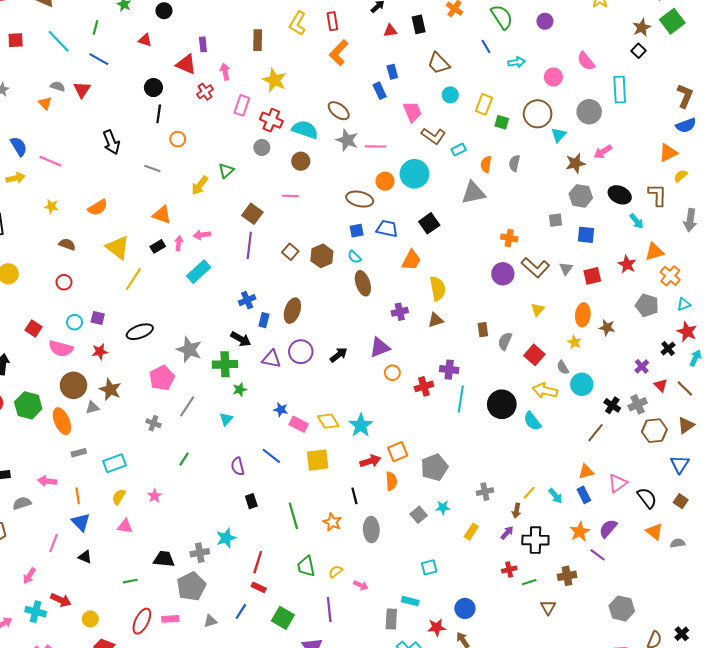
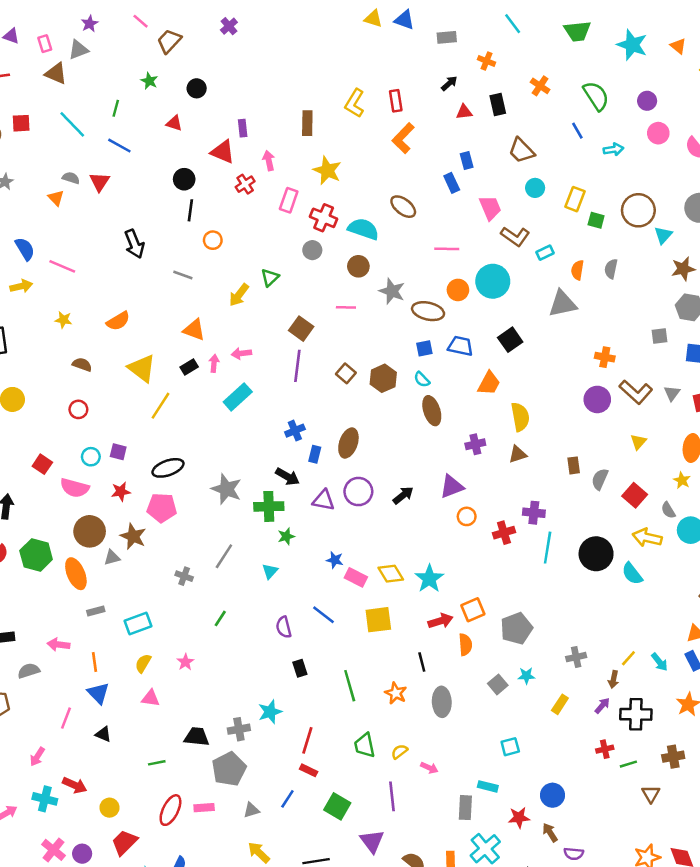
pink circle: (553, 77) -> (658, 133), moved
gray star: (347, 140) -> (392, 291), moved
pink pentagon: (162, 378) -> (162, 508), moved, turned 30

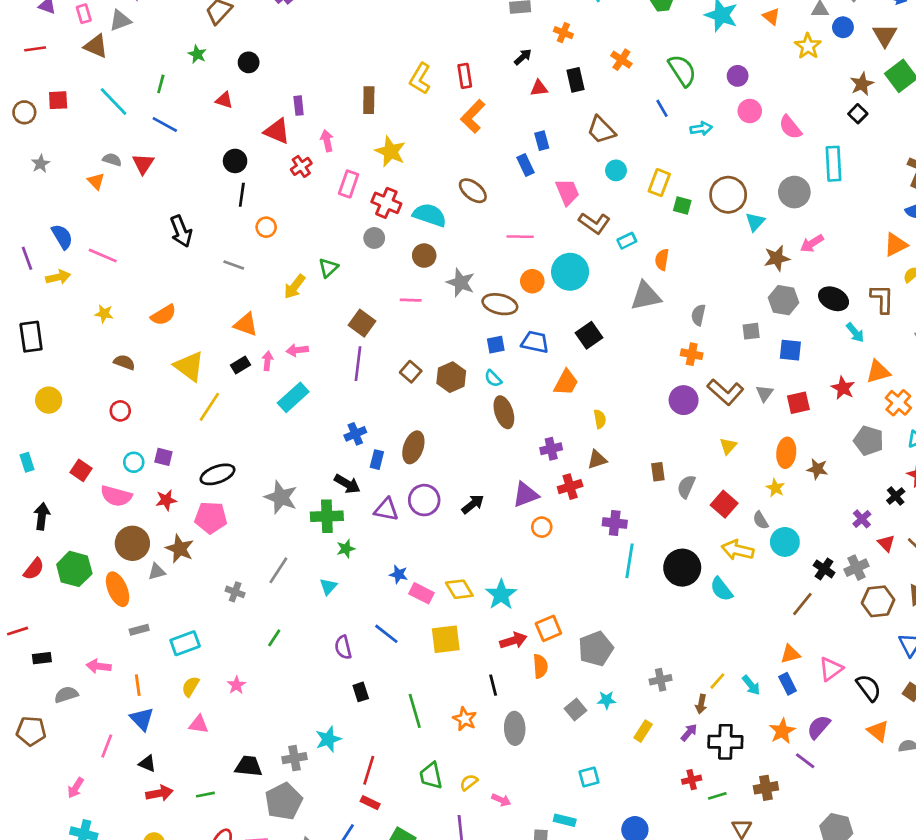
gray semicircle: (611, 269) -> (698, 315), moved
yellow semicircle: (520, 417) -> (600, 419), size x0.6
red cross: (504, 533) -> (570, 487), moved
red arrow: (75, 785) -> (159, 793), moved, turned -35

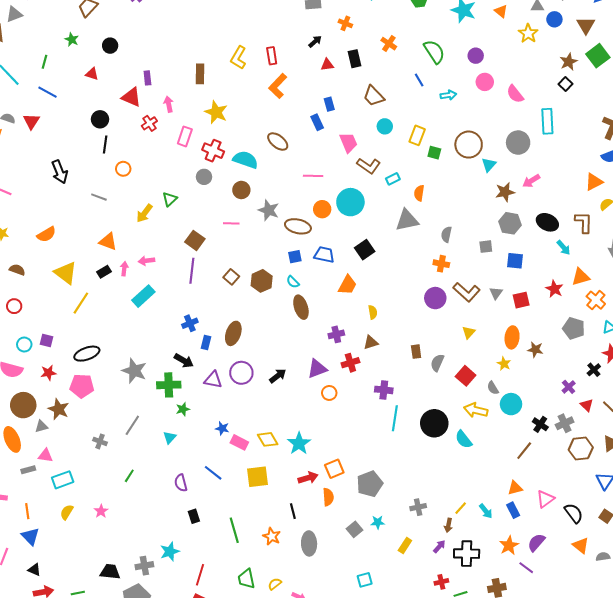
pink triangle: (199, 724) -> (45, 456), moved

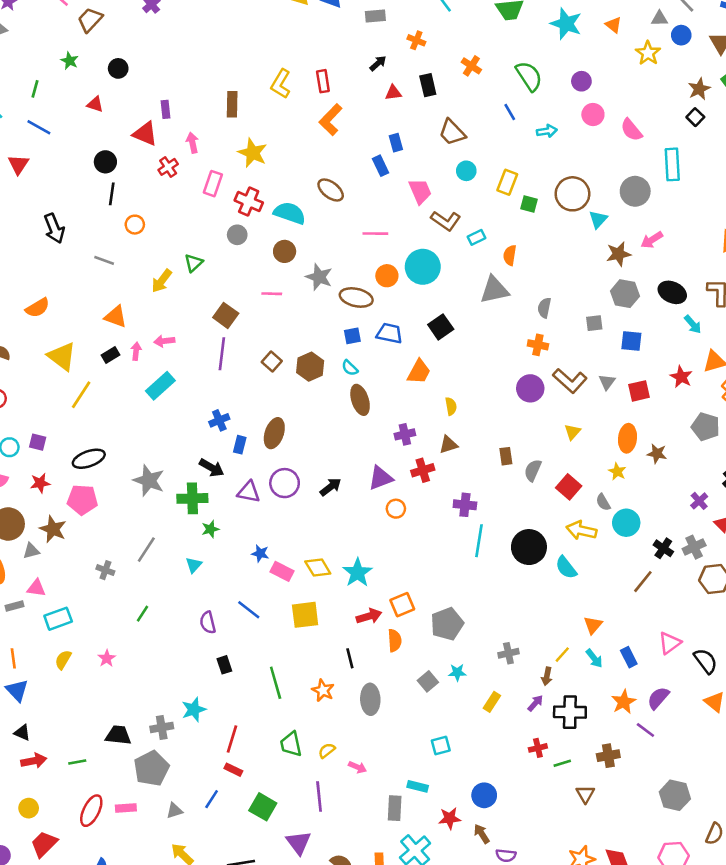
orange triangle: (515, 488) -> (593, 625), moved, turned -35

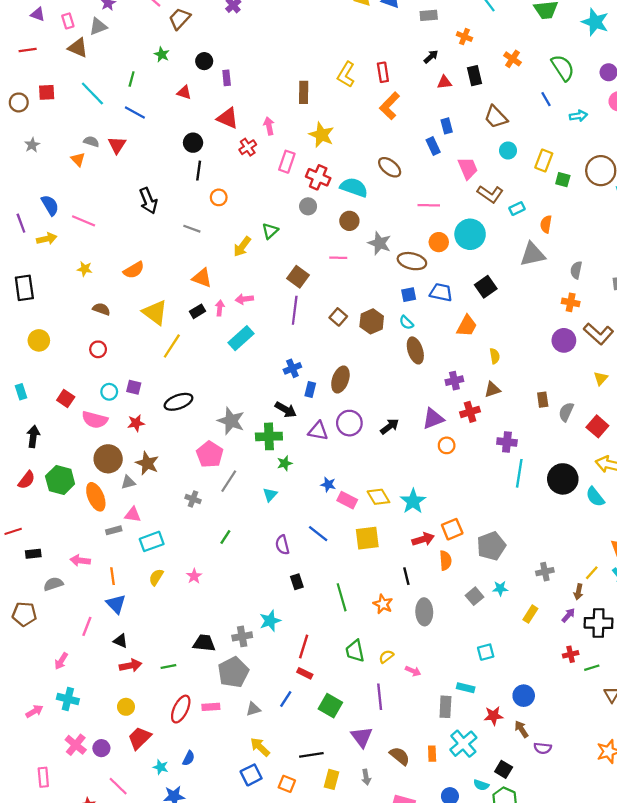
purple rectangle: (166, 109) -> (227, 78), moved
pink pentagon: (82, 500) -> (210, 454), moved, turned 30

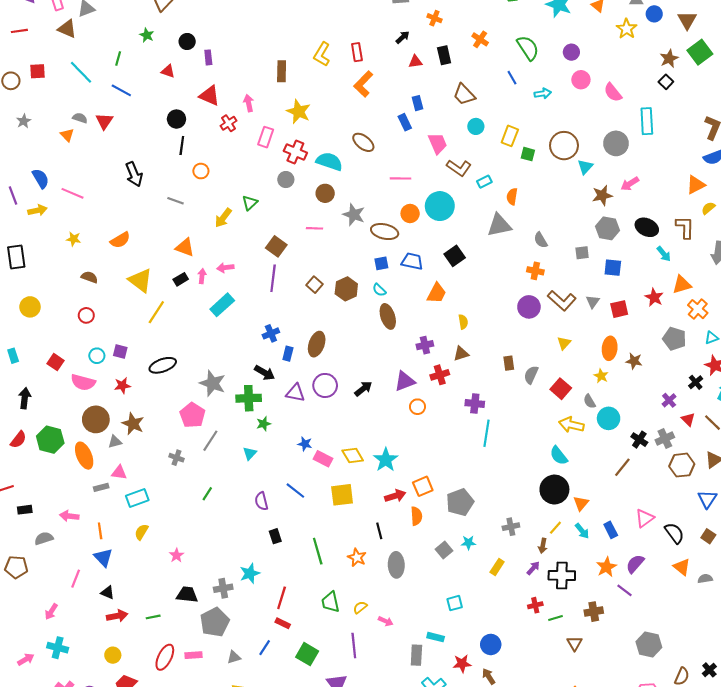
gray semicircle: (576, 270) -> (541, 240), turned -42
black circle: (563, 479) -> (554, 490), moved
pink star: (194, 576) -> (176, 555), moved

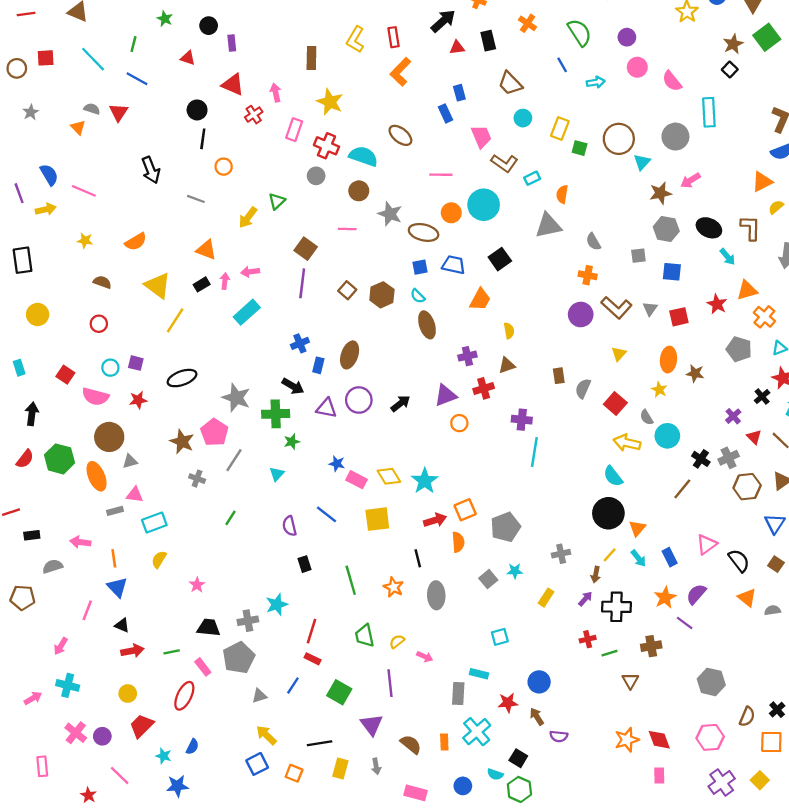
black arrow: (403, 37) -> (443, 21), size x1.6
brown star: (133, 424) -> (182, 442), moved
pink rectangle: (193, 655) -> (203, 667), moved, turned 56

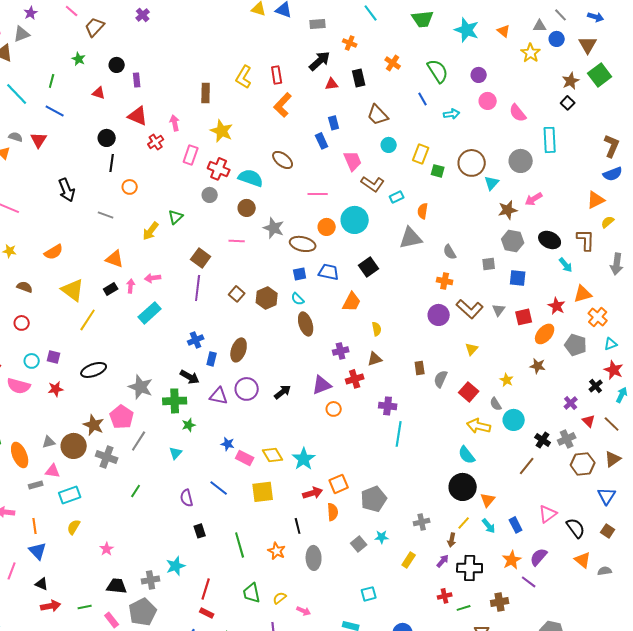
orange ellipse: (668, 360) -> (545, 334), moved, turned 35
brown circle: (109, 437) -> (74, 446), moved
gray cross: (197, 479) -> (107, 457), size x1.5

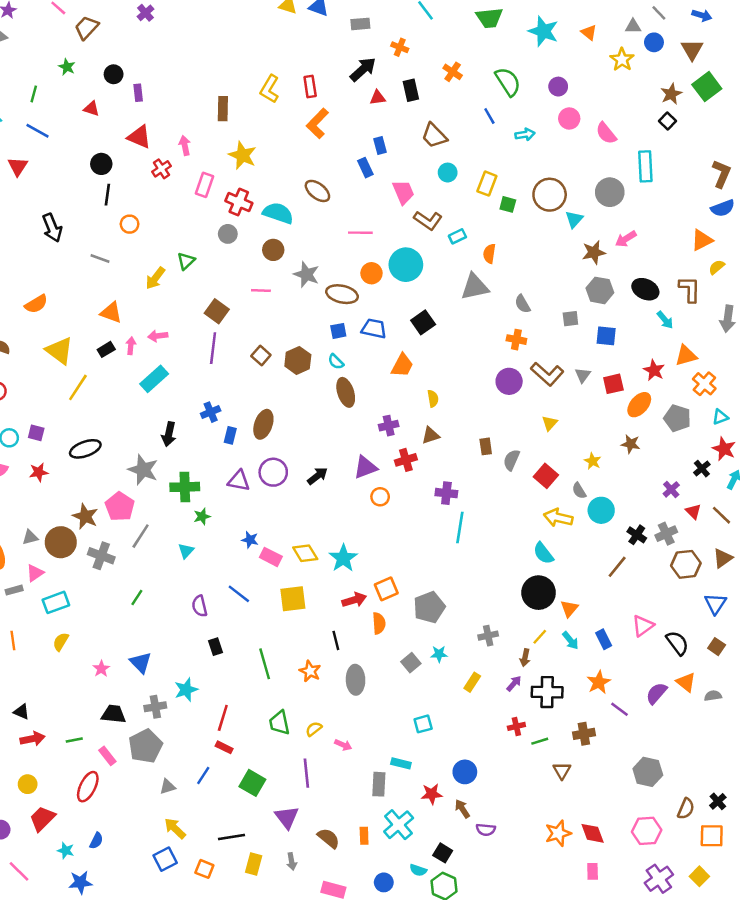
black arrow: (190, 377) -> (169, 434), moved, turned 72
pink triangle: (53, 471) -> (35, 573), turned -42
blue triangle: (38, 551) -> (141, 663), moved
purple semicircle: (539, 557) -> (656, 693), moved

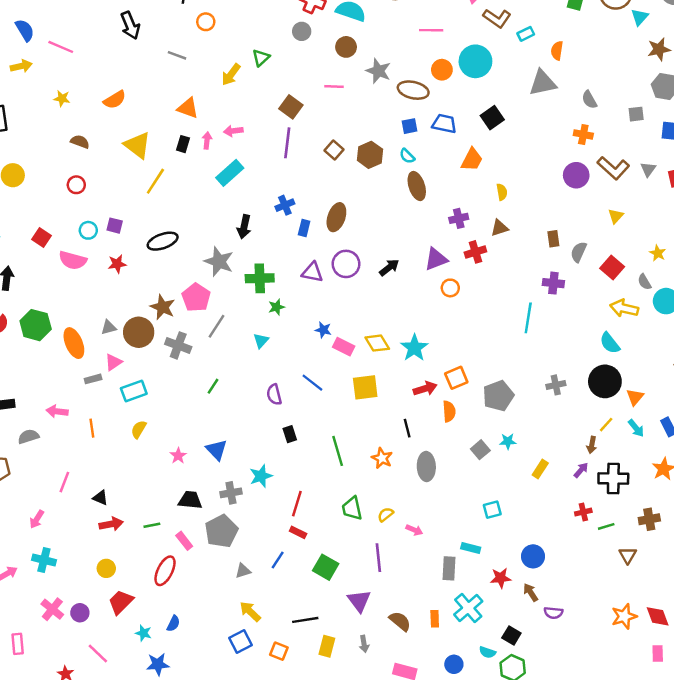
black rectangle: (106, 349) -> (183, 144), turned -42
purple cross: (446, 493) -> (553, 283), moved
gray cross: (488, 636) -> (556, 385), moved

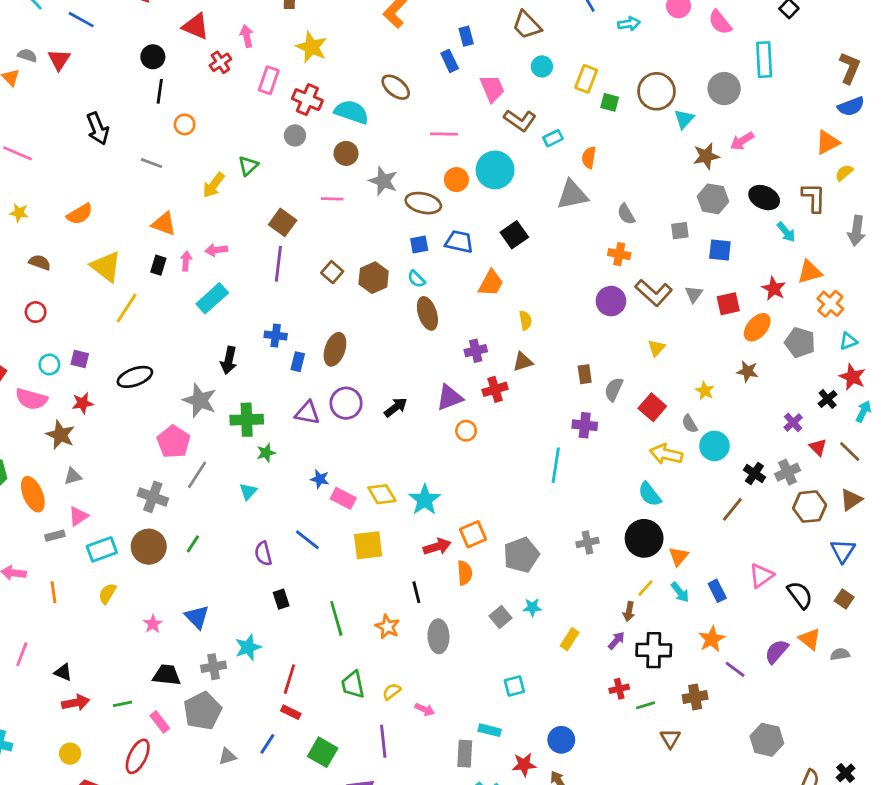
blue cross: (285, 205) -> (276, 336), turned 30
brown star: (163, 307) -> (60, 435), moved
brown circle: (139, 332) -> (149, 547), moved

